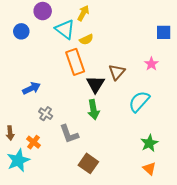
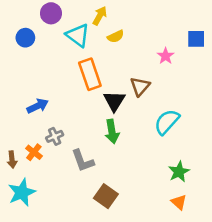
yellow semicircle: (86, 39) -> (116, 36), moved
pink star: (151, 64) -> (166, 56), moved
gray cross: (46, 114) -> (55, 136), turned 32
orange cross: (33, 142) -> (34, 152), moved

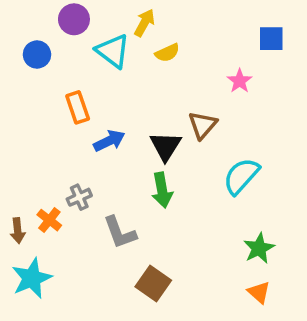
blue square: (196, 39) -> (271, 39), moved
orange rectangle: (90, 74) -> (78, 107), moved, size x0.7
blue arrow: (38, 106) -> (109, 141), moved

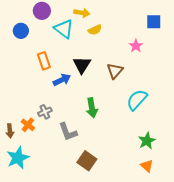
yellow arrow: (144, 23) -> (82, 13), turned 70
black triangle: (166, 146) -> (82, 65), moved

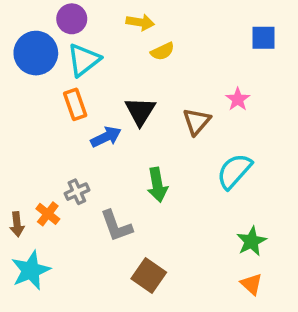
cyan triangle: (64, 29) -> (84, 60), moved, turned 45
blue circle: (21, 31) -> (36, 53), size x1.6
pink star: (136, 46) -> (238, 99), moved

